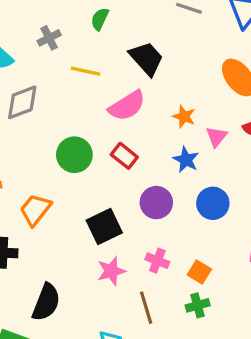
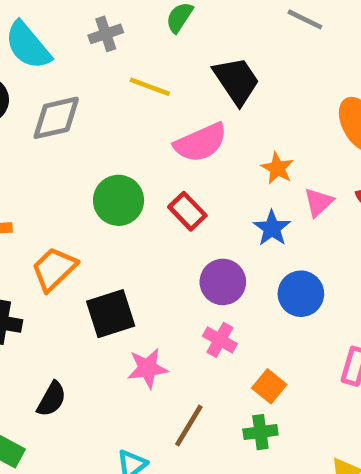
black square: (104, 226) -> (111, 314), moved
pink cross: (157, 261) -> (220, 340), moved
black semicircle: (46, 302) -> (52, 399), size x0.7
brown line: (146, 308) -> (189, 426), turned 40

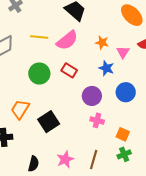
yellow line: (150, 87) -> (39, 37), moved
pink star: (147, 368) -> (65, 159), moved

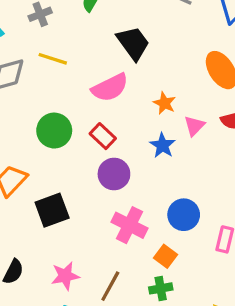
yellow line: (39, 37) -> (53, 59), moved
blue circle: (126, 92) -> (184, 215), moved
purple circle: (92, 96) -> (114, 174), moved
pink cross: (97, 120) -> (129, 225), size x1.5

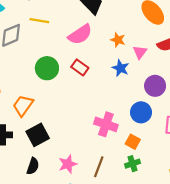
purple circle: (114, 174) -> (155, 86), moved
black square: (52, 210) -> (38, 135), moved

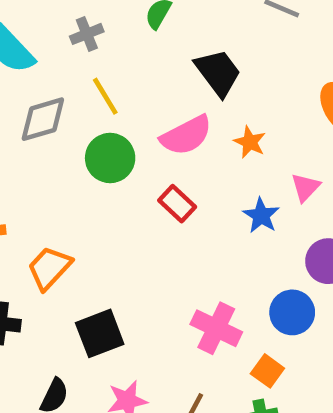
yellow line: (39, 21) -> (105, 96), turned 42
orange star: (118, 40) -> (250, 142), moved
green circle: (47, 68) -> (110, 158), moved
black square: (38, 135) -> (100, 333), moved

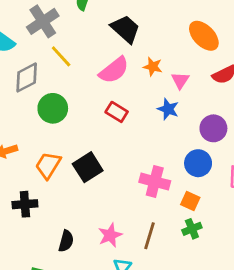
gray cross: (87, 34) -> (43, 21), size x1.6
green circle: (110, 158) -> (53, 108), moved
pink triangle: (305, 187) -> (180, 80), moved
black square: (100, 333) -> (88, 167), moved

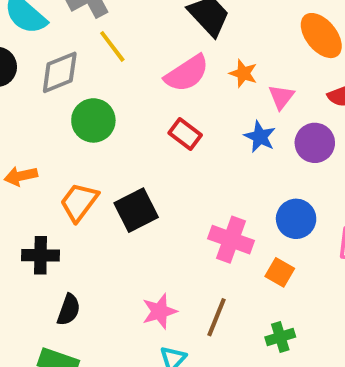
purple circle: (213, 128) -> (315, 143), moved
green cross: (192, 229) -> (280, 337), moved
black semicircle: (66, 241) -> (69, 310), moved

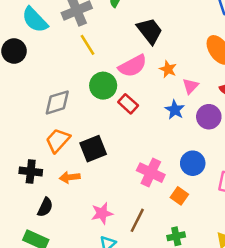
gray diamond: (60, 72) -> (57, 102), moved
green circle: (93, 120) -> (103, 86), moved
orange arrow: (21, 176) -> (70, 177), moved

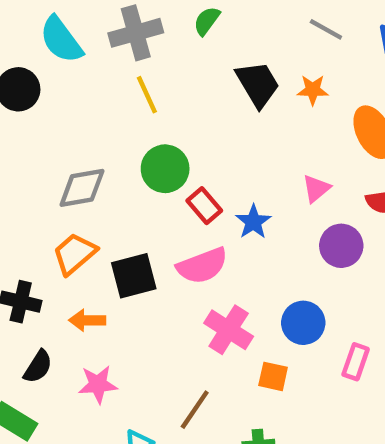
pink semicircle: (133, 66) -> (202, 266), moved
orange star: (168, 69) -> (313, 90), moved, turned -30
blue star: (175, 110) -> (253, 222), moved
orange square: (179, 196) -> (273, 376), turned -30
pink star: (102, 213) -> (98, 384), moved

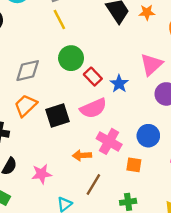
pink triangle: (316, 189) -> (151, 64), size x1.5
orange arrow: (87, 320) -> (82, 155), moved

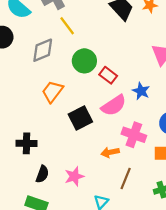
gray diamond: (28, 71) -> (43, 50), moved
blue star: (119, 84) -> (141, 91), moved
orange trapezoid: (26, 106) -> (52, 92), moved

